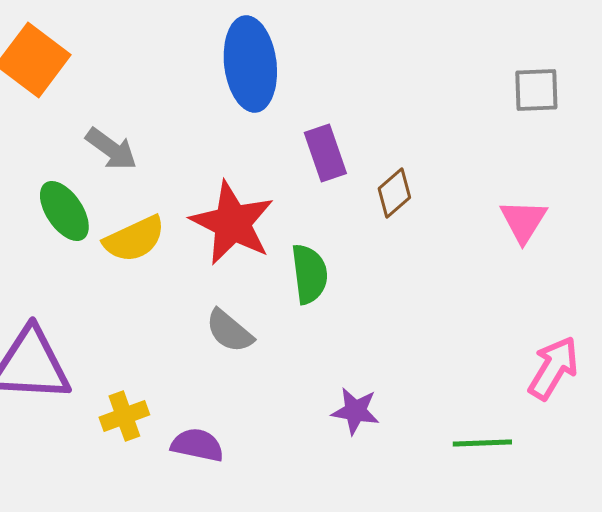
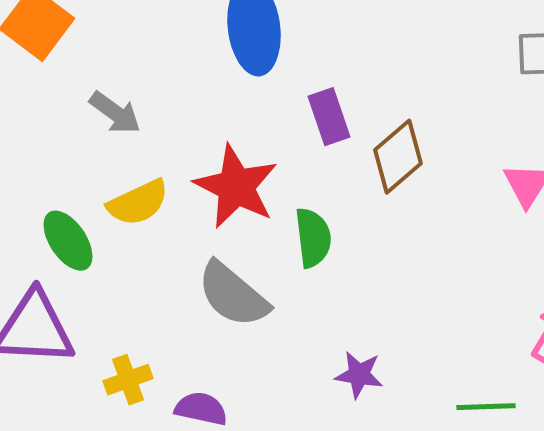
brown diamond: (394, 193) -> (398, 157), size x1.5
green ellipse: (64, 211) -> (68, 241), moved
gray semicircle: (229, 331) -> (233, 295), size x1.5

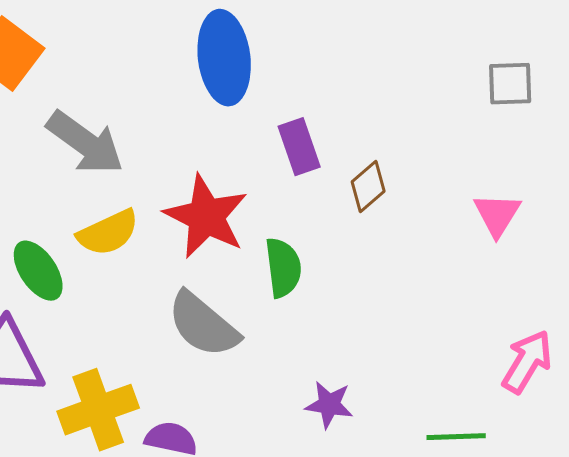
gray arrow: (115, 113) -> (85, 143), size x1.5
brown diamond: (398, 157) -> (368, 187), size x0.7
yellow cross: (128, 380) -> (98, 410), size x1.6

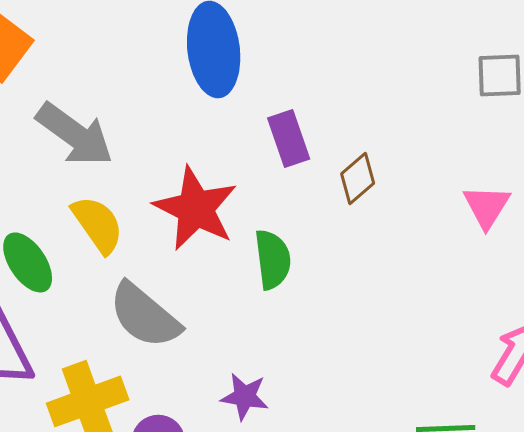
yellow semicircle: (108, 233) -> (98, 224), turned -100
gray semicircle: (203, 325) -> (145, 315), moved
purple star: (329, 405) -> (245, 396), moved

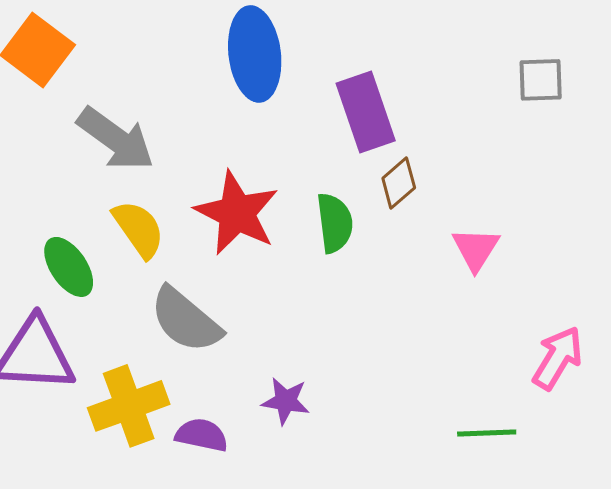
purple rectangle: (289, 138) -> (366, 112), moved, size x1.4
pink triangle: (487, 206) -> (476, 249), moved
green semicircle: (273, 259) -> (335, 223), moved

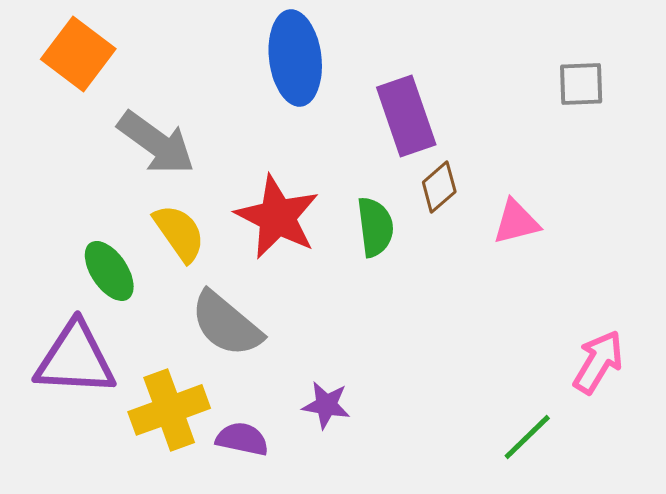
pink triangle: (476, 249) -> (516, 222), moved, turned 44
green line: (487, 433) -> (527, 437), turned -42

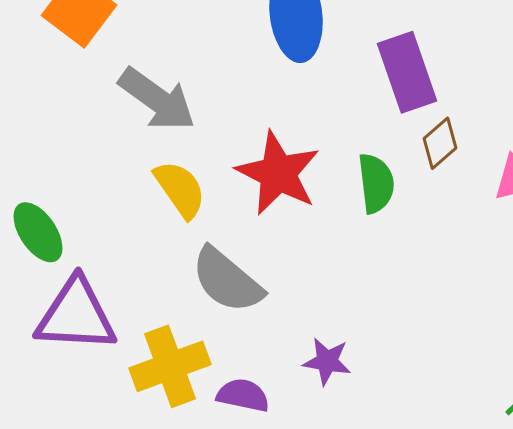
green ellipse: (109, 271) -> (38, 232), moved

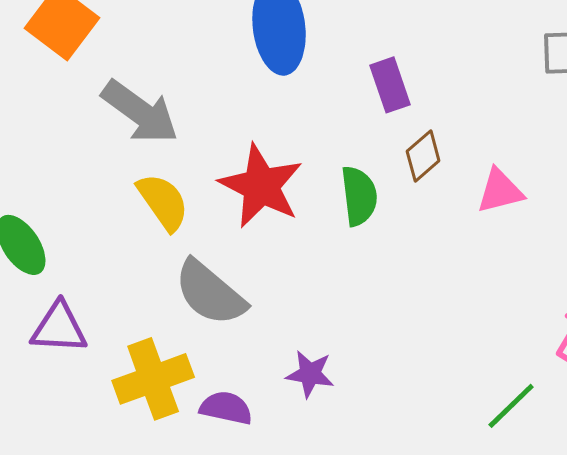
purple rectangle: (407, 72) -> (390, 85), size x0.7
purple triangle: (76, 315) -> (59, 328), size x0.7

